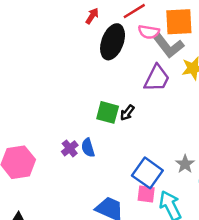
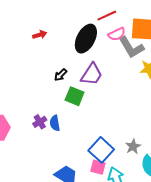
red arrow: (92, 16) -> (40, 35), moved, turned 32
pink semicircle: (149, 32) -> (117, 34), turned -42
purple trapezoid: (157, 78) -> (92, 74), moved
black arrow: (127, 113) -> (61, 75), moved

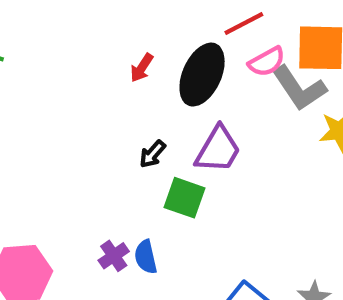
red arrow: (40, 35) -> (142, 68), moved, turned 144

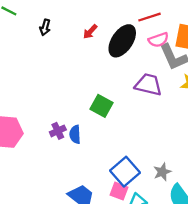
purple trapezoid: (218, 150) -> (148, 85), moved, turned -116
black arrow: (152, 154) -> (45, 27), moved, turned -35

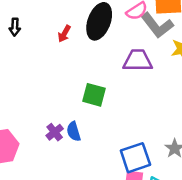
red arrow: (90, 32) -> (64, 34), moved
blue square: (125, 172) -> (135, 158), turned 36

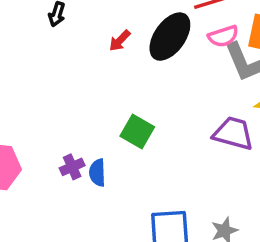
purple trapezoid: (138, 61) -> (233, 133), moved

